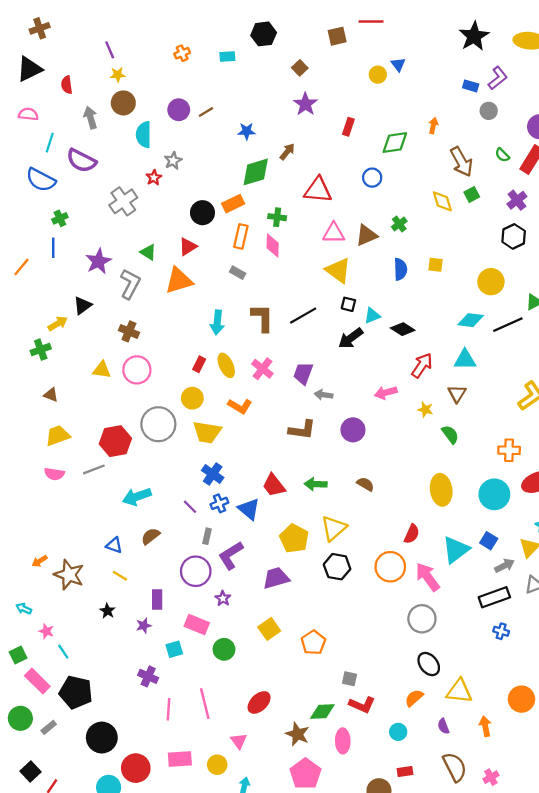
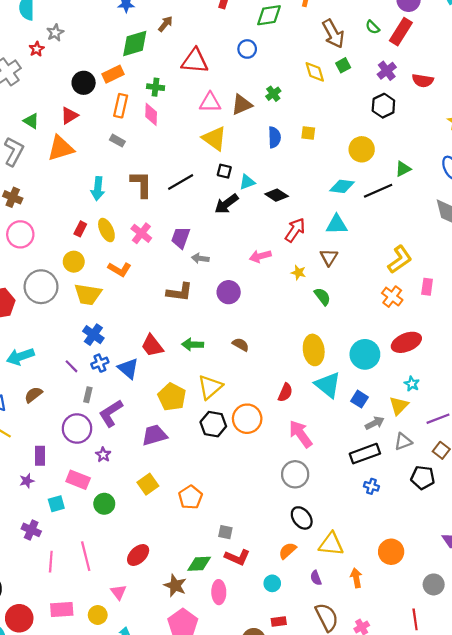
orange cross: (509, 450) -> (392, 297), moved, turned 36
cyan triangle: (456, 550) -> (328, 385), moved, turned -44
orange circle: (390, 567) -> (247, 419), moved

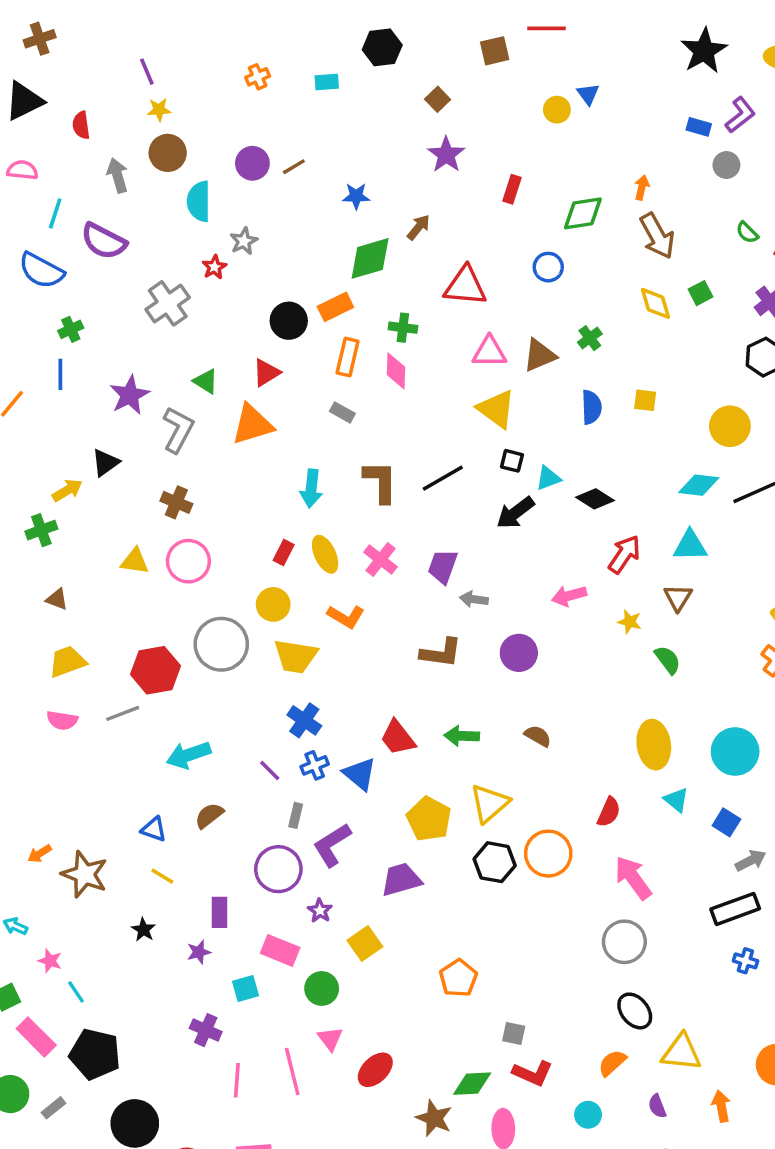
brown arrow: (333, 34) -> (657, 236), moved
cyan triangle: (328, 385) -> (676, 800), size x0.6
yellow square: (148, 484) -> (365, 944), moved
pink triangle: (118, 592) -> (330, 1039), moved

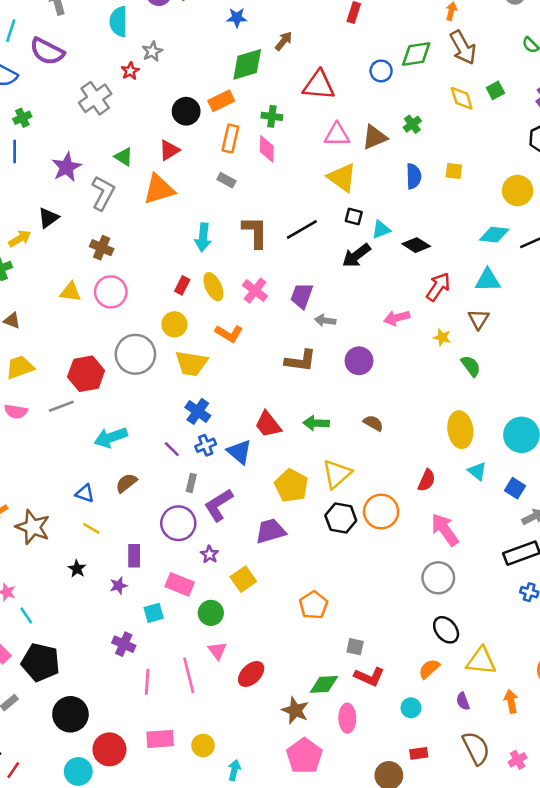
green diamond: (583, 213) -> (416, 54), moved

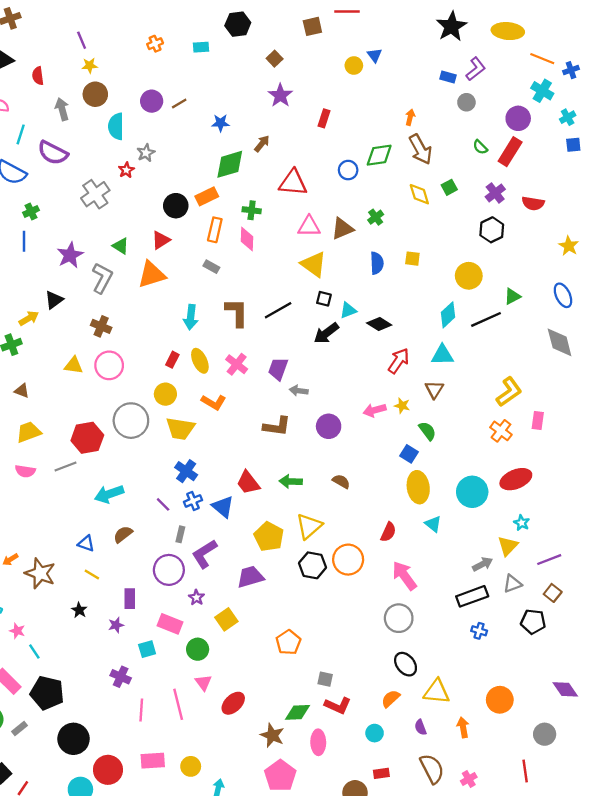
cyan diamond: (494, 235) -> (448, 315), turned -50
pink arrow: (397, 318) -> (375, 410), moved
blue square: (515, 488) -> (409, 454), moved

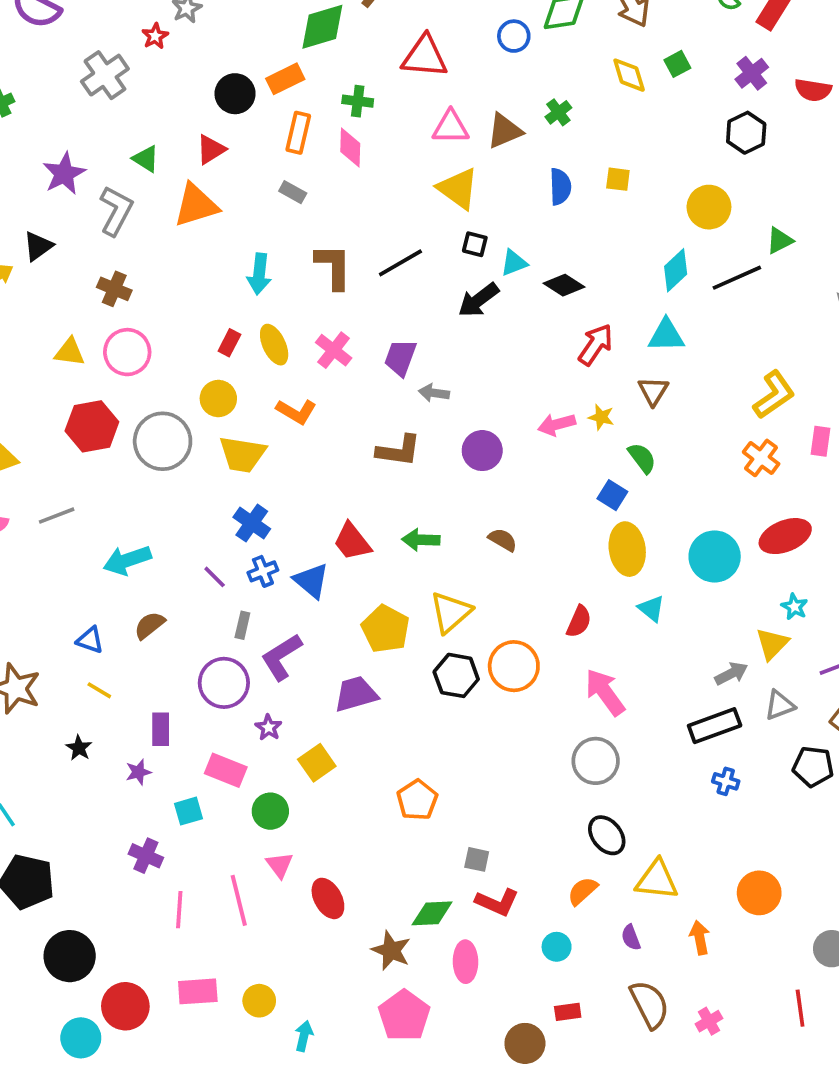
red hexagon: (87, 438) -> (92, 426), moved
red ellipse: (233, 703) -> (328, 898), turned -75

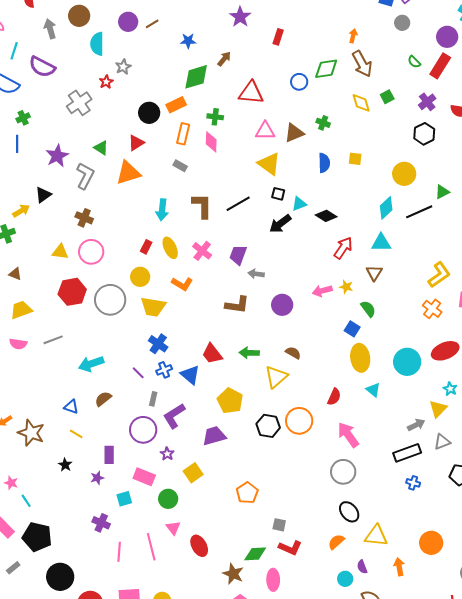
green cross: (558, 112) -> (323, 123), turned -32
yellow triangle: (451, 612) -> (276, 377), moved
cyan circle: (557, 947) -> (345, 579), moved

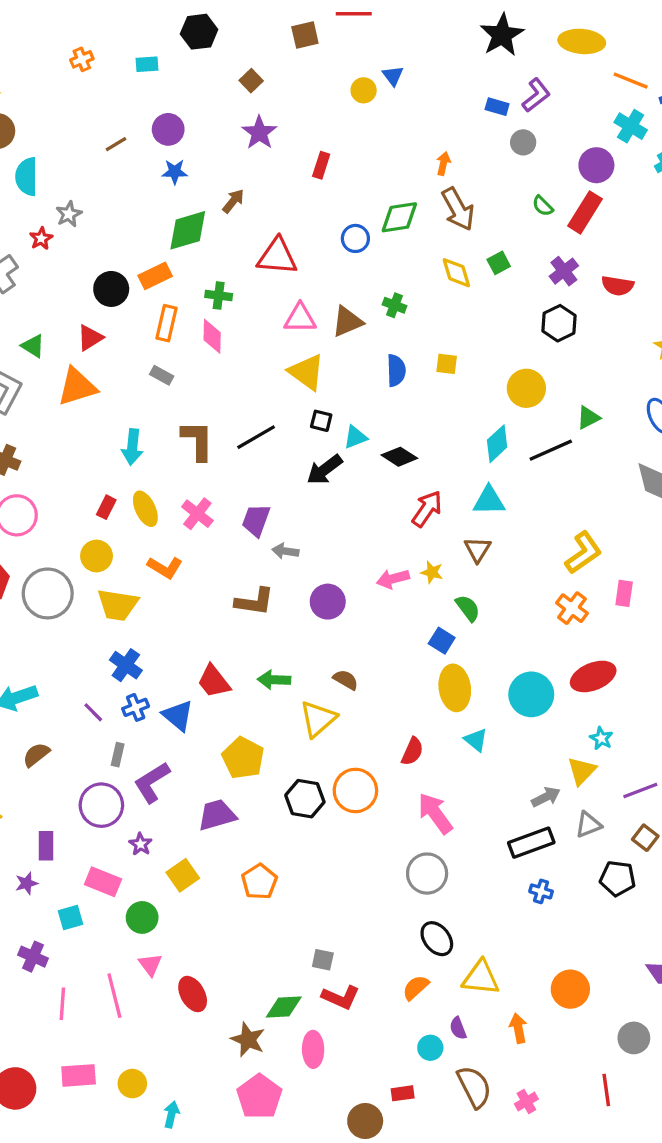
purple circle: (128, 22) -> (168, 129), moved
orange pentagon: (247, 493) -> (259, 882), moved

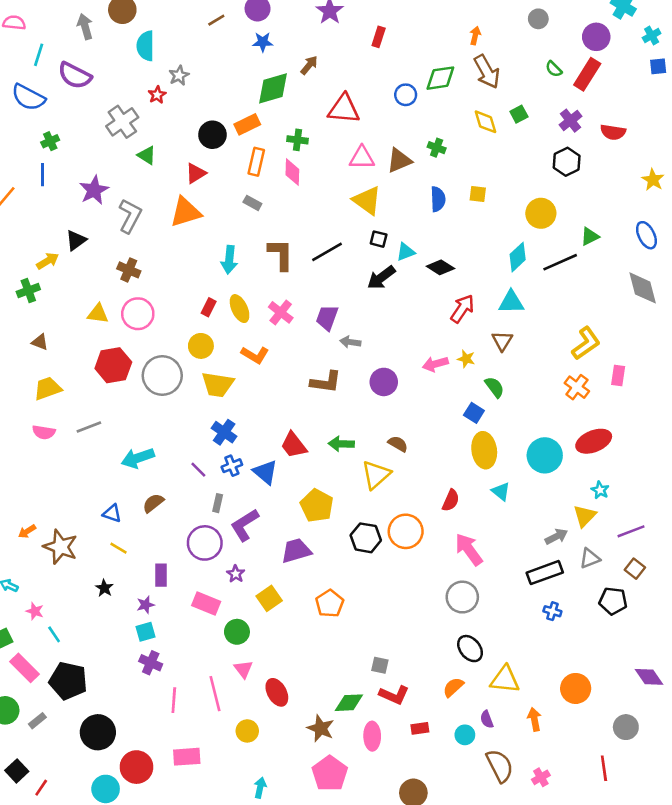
green triangle: (33, 346) -> (147, 155), moved
cyan square: (70, 917) -> (146, 632), moved
yellow circle: (132, 1084) -> (247, 731), moved
red rectangle: (403, 1093) -> (420, 728), moved

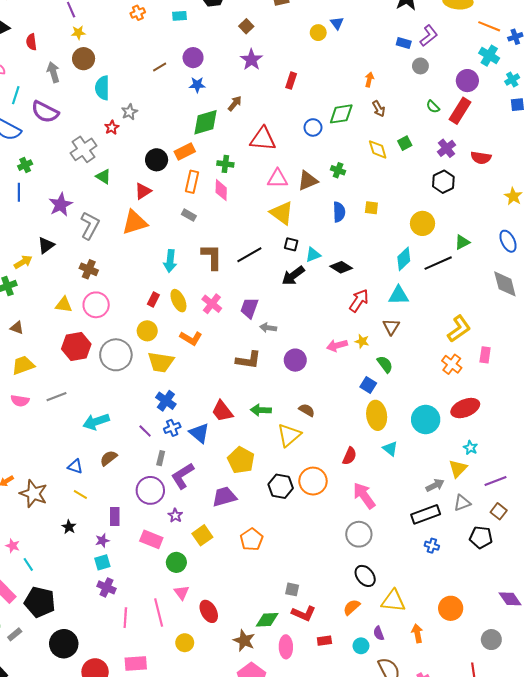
brown arrow: (487, 72) -> (379, 109), size x0.6

